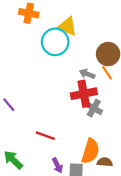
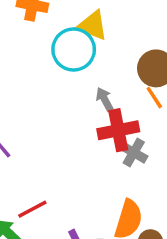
gray arrow: (87, 74) -> (105, 99), moved, turned 40
red line: (45, 136) -> (32, 209), moved, turned -48

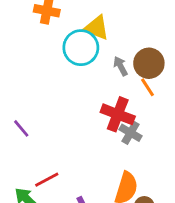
gray arrow: (105, 99) -> (121, 66), moved
red cross: (118, 130) -> (118, 114), turned 32

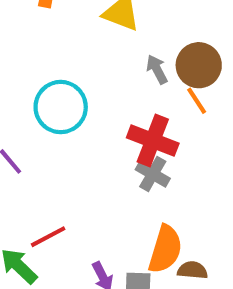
cyan circle: (81, 48) -> (61, 107), moved
gray cross: (130, 133) -> (153, 174), moved

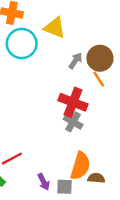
gray arrow: (157, 69) -> (75, 61), turned 63
cyan circle: (61, 107) -> (22, 44), moved

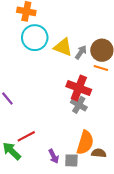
yellow triangle: (55, 28) -> (63, 47), moved
orange line: (99, 79) -> (101, 68), turned -40

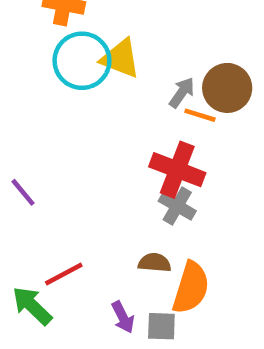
yellow triangle: (63, 47) -> (121, 58), moved
orange line: (101, 68) -> (200, 115), moved
brown semicircle: (99, 153) -> (155, 263), moved

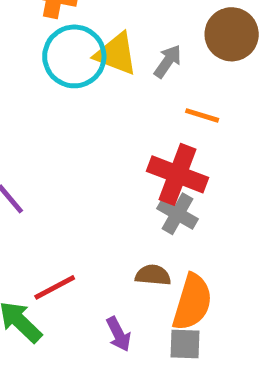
brown circle: (227, 88) -> (232, 34), moved
gray arrow: (182, 93) -> (168, 61), moved
gray square: (161, 326) -> (185, 344), moved

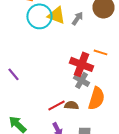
orange line: (202, 115) -> (100, 52), moved
red line: (55, 287) -> (56, 105), moved
orange semicircle: (192, 302) -> (96, 98), moved

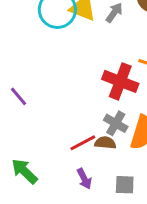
gray cross: (82, 80) -> (116, 123), moved

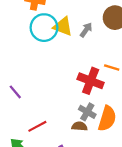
red line: (83, 143) -> (37, 126), moved

